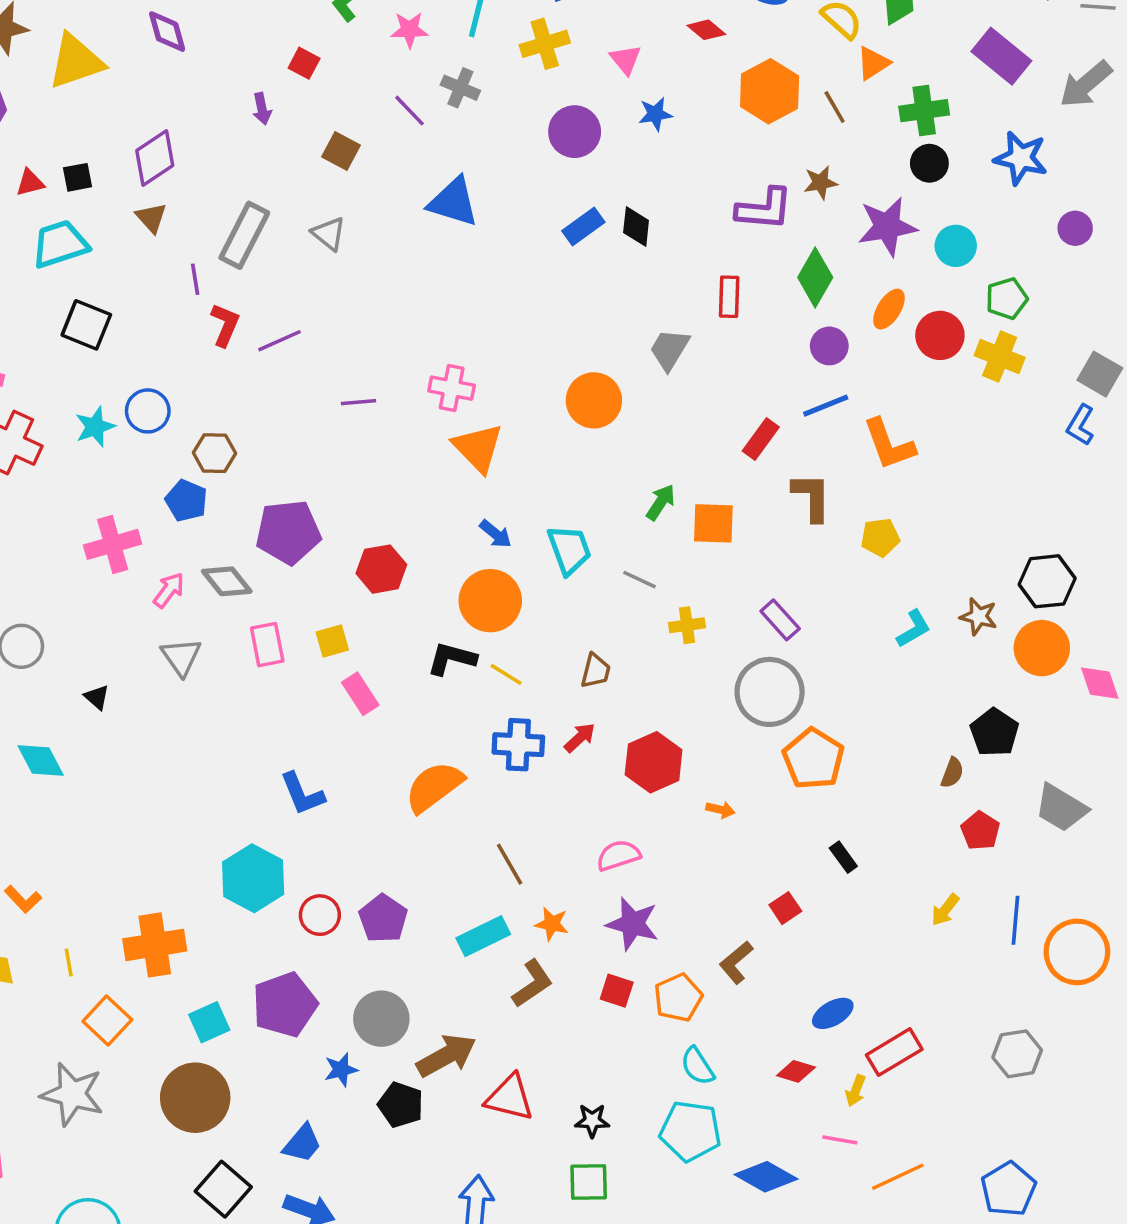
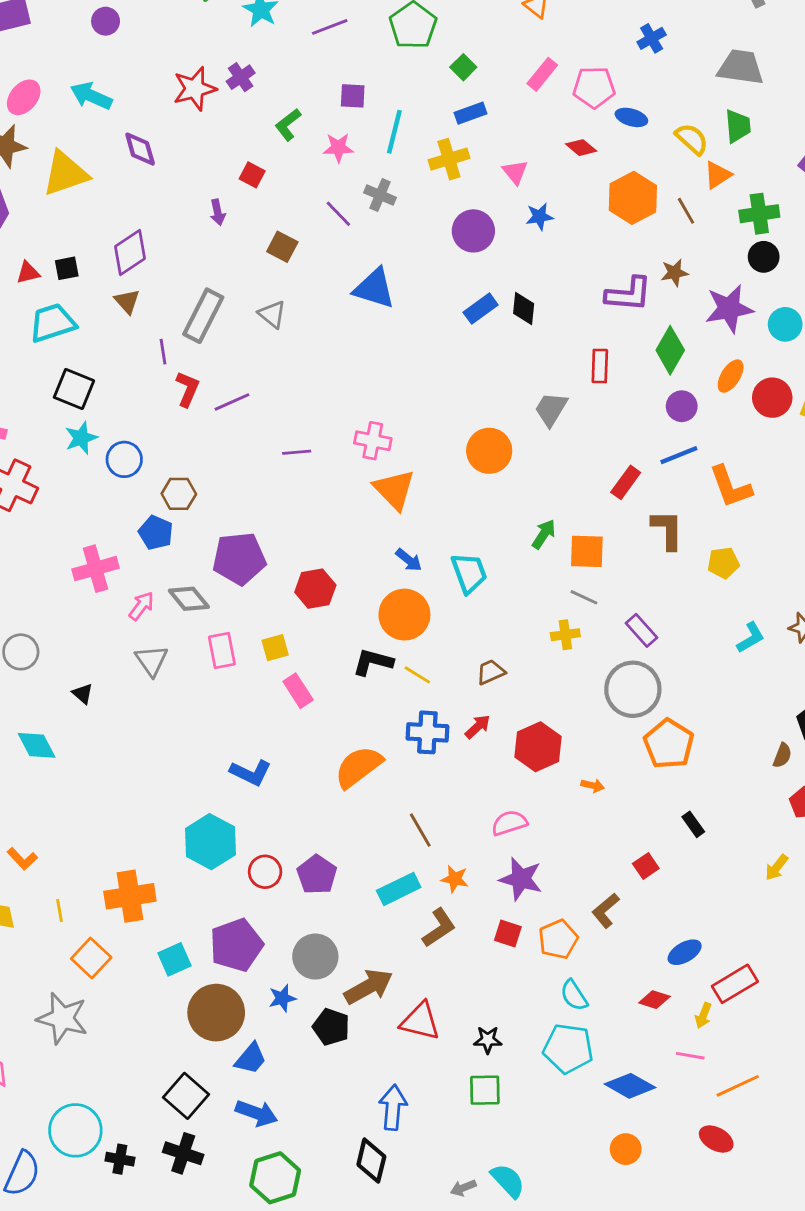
cyan star: (95, 427) -> (81, 438), moved
gray line: (640, 580) -> (584, 597), moved
brown trapezoid: (596, 671) -> (491, 672), turned -128
blue L-shape: (302, 794) -> (251, 773), turned -42
brown circle: (195, 1098) -> (216, 1013), moved

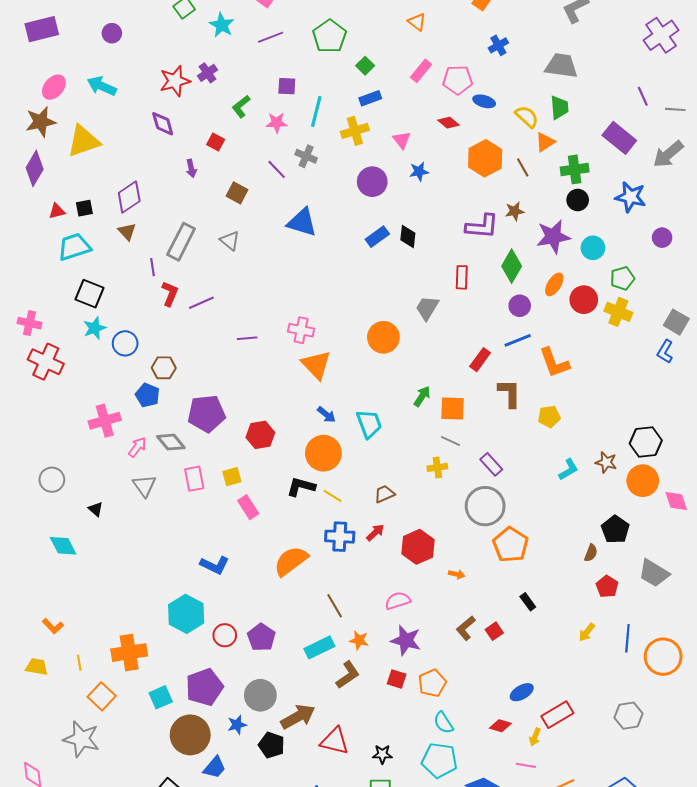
purple diamond: (140, 149) -> (163, 124), moved
brown L-shape: (606, 911) -> (466, 628), moved

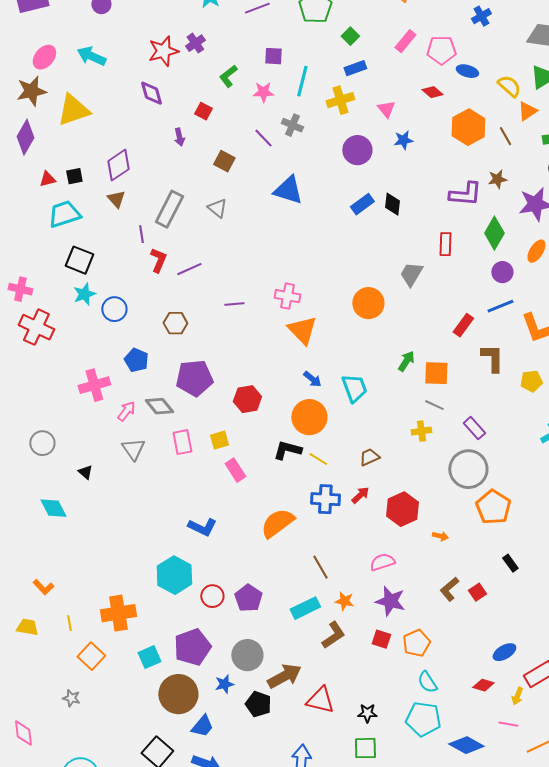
brown hexagon: (164, 368) -> (175, 323), moved
gray star: (81, 739) -> (71, 698), size x0.5

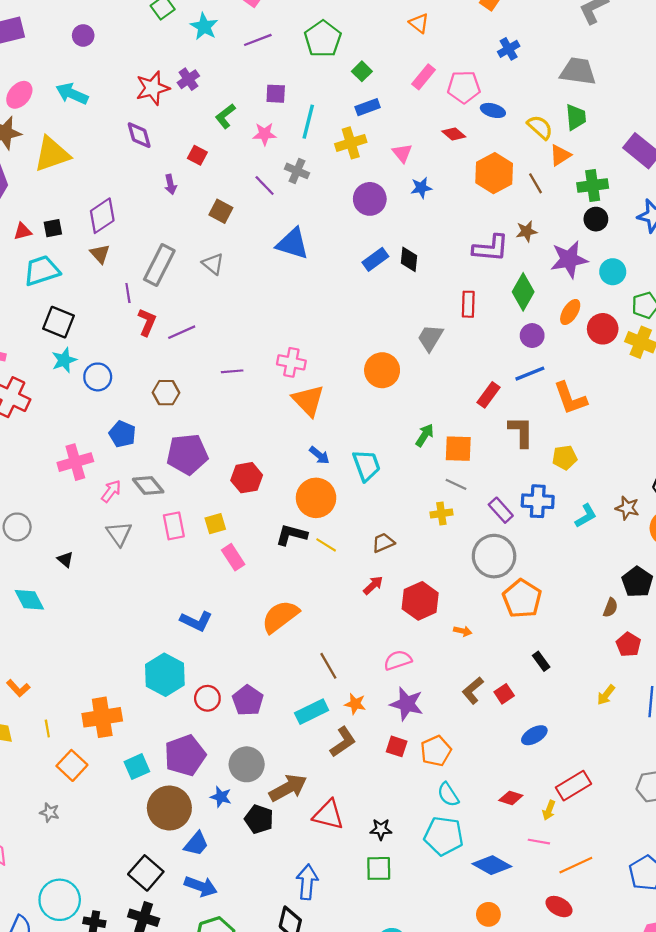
blue cross: (325, 499) -> (538, 501), moved
blue ellipse: (504, 652) -> (534, 735), moved
blue star: (224, 684) -> (221, 797), turned 30

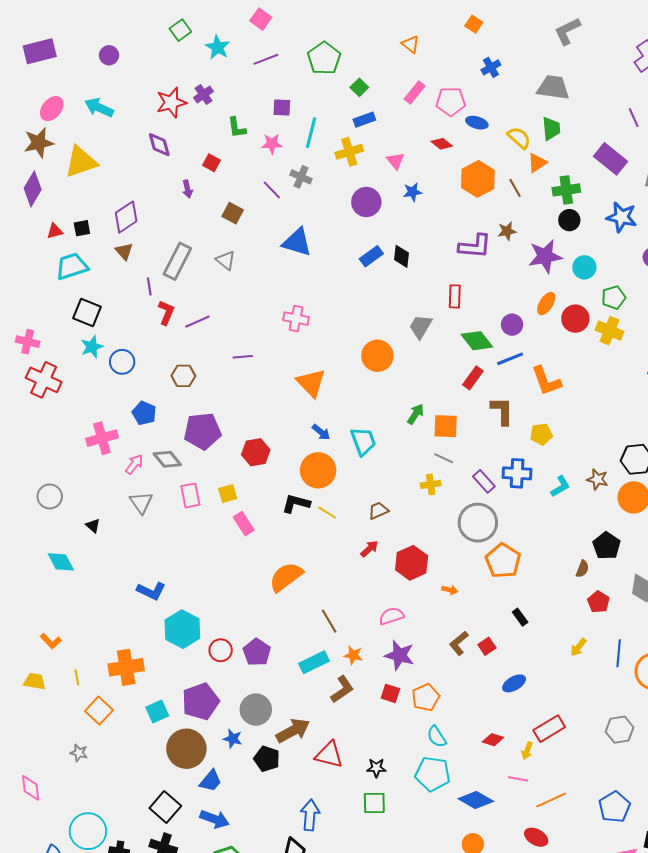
green L-shape: (225, 116) -> (237, 128), turned -60
green diamond: (523, 292) -> (477, 341), moved, turned -68
pink cross: (291, 362) -> (296, 319), moved
blue L-shape: (196, 621) -> (151, 591), moved

